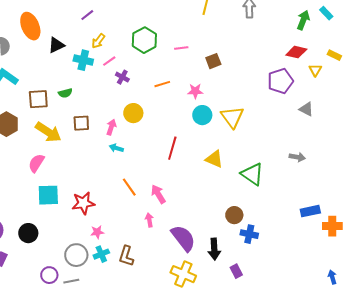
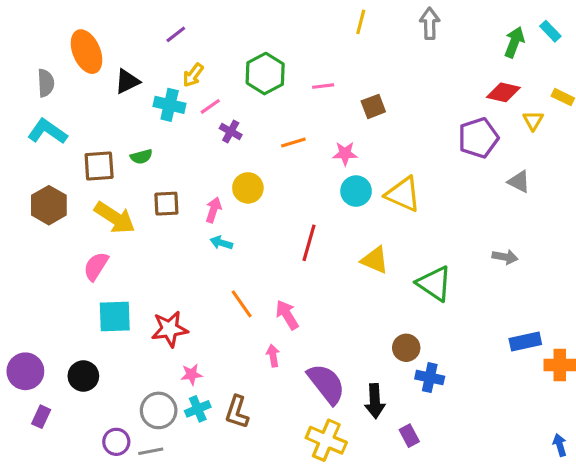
yellow triangle: (232, 117) -> (403, 194), turned -30

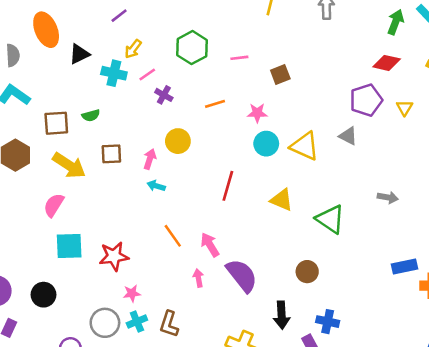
yellow triangle: (533, 121) -> (404, 108), moved
gray triangle: (519, 182) -> (348, 136), moved
blue cross: (430, 378) -> (328, 322), moved
purple semicircle: (326, 384) -> (242, 275), moved

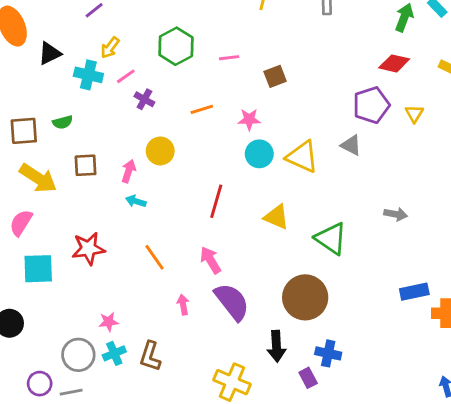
pink arrow: (210, 245) -> (210, 260), moved
red star: (114, 256) -> (88, 249), moved
brown circle: (307, 272) -> (305, 297), size x1.8

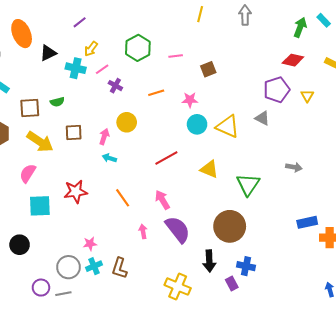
red line: (216, 201) -> (166, 158), turned 45
green triangle: (331, 239) -> (248, 185), turned 30

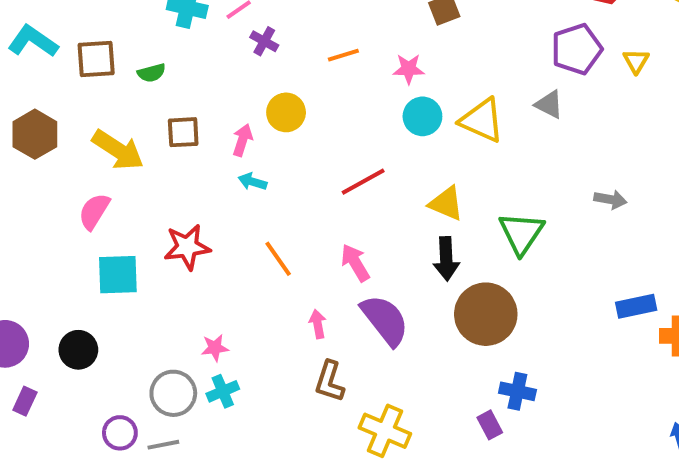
brown square: (30, 108) -> (96, 59), moved
black arrow: (209, 261) -> (446, 259), moved
brown L-shape: (120, 268) -> (330, 381), moved

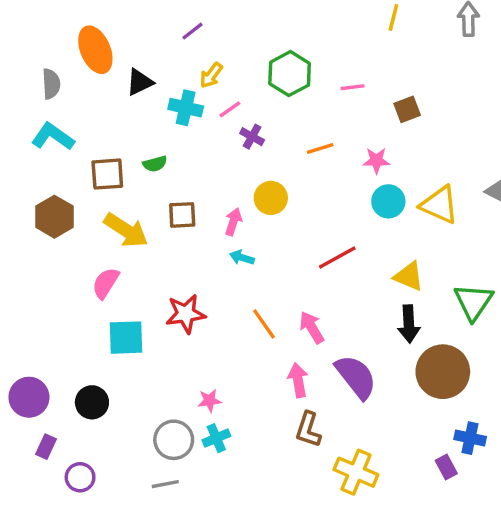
brown square: (96, 59) -> (107, 174), moved
pink arrow: (355, 263) -> (312, 327), moved
pink arrow: (318, 324) -> (298, 380), size x1.4
purple circle: (120, 433) -> (80, 477), moved

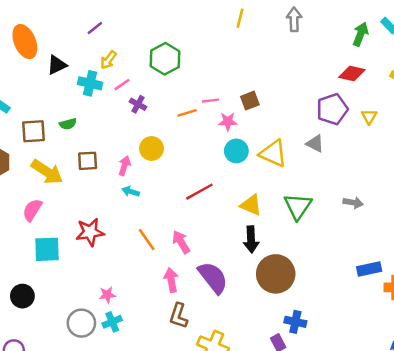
pink line: (353, 87) -> (211, 101), moved
brown square: (407, 109) -> (250, 101), moved
green triangle: (473, 302) -> (298, 206), moved

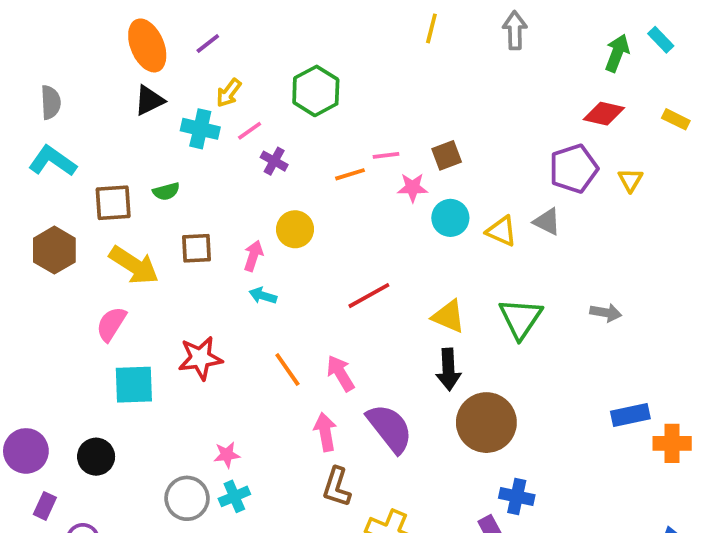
orange ellipse: (25, 42) -> (147, 45), moved
cyan circle: (236, 151) -> (450, 218), moved
yellow triangle: (273, 153) -> (502, 231), moved, size x0.7

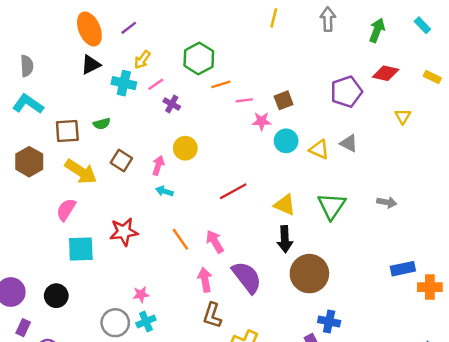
green arrow: (617, 53) -> (377, 30), moved
purple pentagon: (574, 169) -> (346, 92), moved
orange line: (350, 174) -> (221, 84), moved
brown square: (196, 248) -> (121, 161), turned 35

